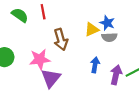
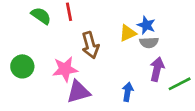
blue arrow: (95, 65) -> (128, 92), moved
purple arrow: (116, 75) -> (157, 69), moved
purple triangle: (51, 78) -> (78, 92), turned 35

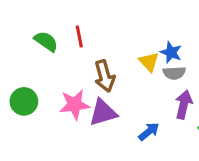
yellow triangle: (128, 33) -> (149, 62), turned -48
purple triangle: (78, 92) -> (103, 113), moved
blue arrow: (128, 92) -> (149, 131), turned 42

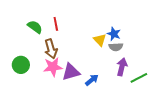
brown arrow: (105, 76) -> (51, 49), moved
blue arrow: (149, 131) -> (92, 80), moved

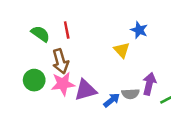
blue star: (114, 34) -> (139, 30), moved
gray semicircle: (116, 47) -> (130, 94), moved
green circle: (21, 65) -> (34, 80), moved

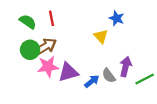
brown arrow: (60, 61) -> (46, 46), turned -105
green circle: (34, 80) -> (30, 50), moved
gray semicircle: (130, 94) -> (109, 76), turned 56

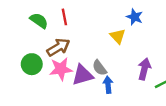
green circle: (30, 50) -> (32, 64), moved
gray semicircle: (109, 76) -> (100, 68), moved
blue arrow: (92, 81) -> (108, 85), turned -56

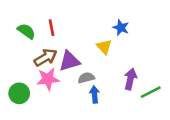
green circle: (32, 64) -> (19, 93), moved
gray semicircle: (100, 68) -> (86, 78), turned 112
purple triangle: (83, 75) -> (69, 61), moved

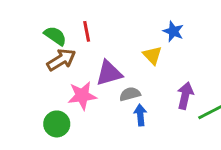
brown arrow: (46, 57) -> (61, 60), moved
green circle: (19, 93) -> (57, 124), moved

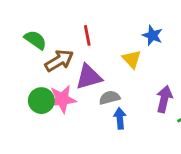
red line: (87, 31) -> (87, 35), moved
brown arrow: (61, 60) -> (59, 61), moved
green circle: (57, 124) -> (41, 101), moved

